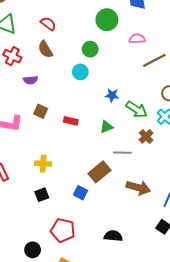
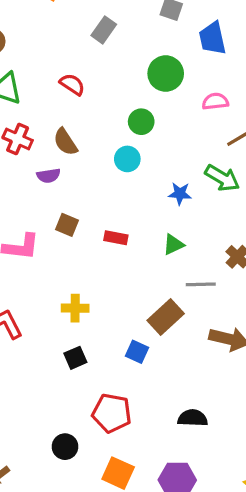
brown semicircle: (45, 49) -> (65, 142), moved
green arrow: (137, 109) -> (222, 178), moved

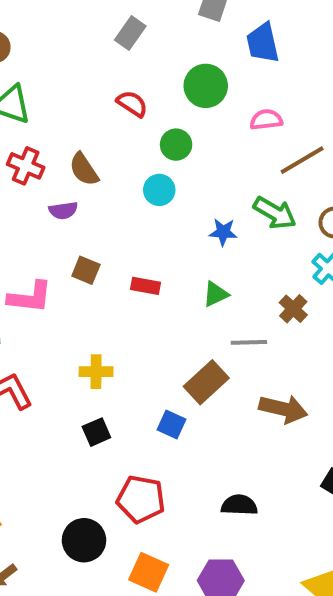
red semicircle: (72, 84) -> (132, 104), moved
black circle: (65, 447) -> (84, 540), size x1.4

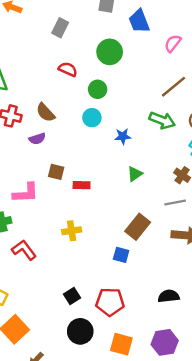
pink semicircle: (266, 120) -> (173, 43), moved, turned -36
blue star: (223, 232) -> (123, 136), moved
red rectangle: (145, 286) -> (82, 185), moved
gray line: (249, 342) -> (175, 202), moved
black square: (96, 432) -> (72, 296), moved

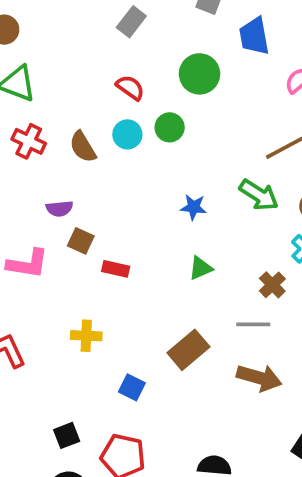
cyan circle: (92, 118) -> (127, 134), moved
purple semicircle: (37, 139) -> (60, 209), moved
blue square: (121, 255) -> (132, 387), moved

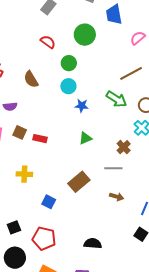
cyan circle: (127, 134) -> (68, 86), moved
brown semicircle: (83, 147) -> (31, 79), moved
brown square: (81, 241) -> (20, 132), moved
brown arrow: (259, 378) -> (117, 197), size x0.6

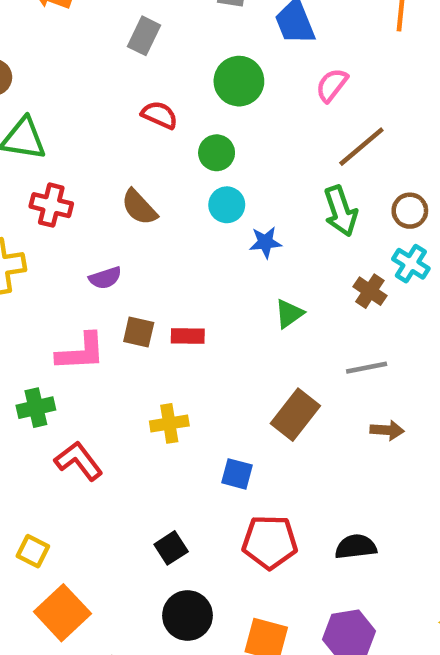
pink semicircle: (138, 38) -> (332, 85), moved
green arrow: (116, 99) -> (341, 211), turned 50
brown cross: (124, 147) -> (370, 291), moved
red pentagon: (44, 238) -> (270, 542), moved

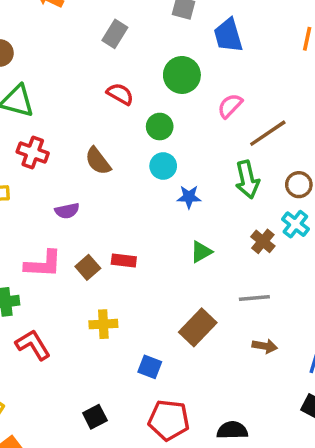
pink semicircle: (332, 85) -> (230, 106), moved
brown square: (139, 332) -> (88, 267), moved, turned 30

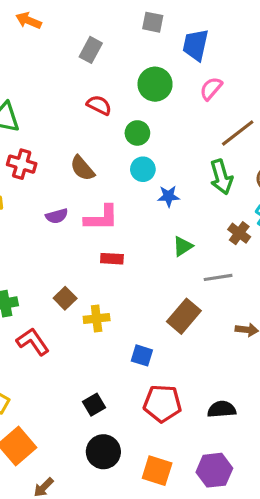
blue trapezoid: (228, 35) -> (196, 45), turned 32
pink semicircle: (230, 106) -> (211, 89), moved
pink L-shape: (43, 264) -> (101, 218), moved
brown square: (88, 267) -> (65, 298), moved
gray line: (254, 298) -> (218, 277), moved

